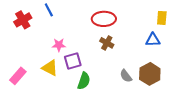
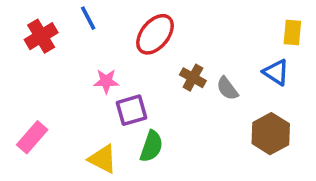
red ellipse: (104, 19) -> (155, 34), moved, turned -50
blue triangle: (153, 40) -> (276, 72), turned 35
yellow triangle: (50, 68) -> (103, 159), moved
gray semicircle: (126, 76) -> (227, 88), moved

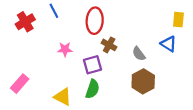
red ellipse: (155, 34) -> (95, 21), turned -35
brown cross: (193, 78) -> (109, 45), moved
purple square: (132, 110) -> (92, 65), moved
brown hexagon: (271, 134) -> (143, 81), moved

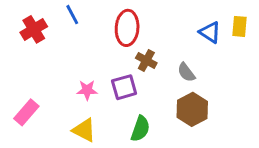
blue triangle: (169, 44) -> (210, 32), moved
pink star: (65, 49) -> (87, 90), moved
green semicircle: (92, 89) -> (140, 129), moved

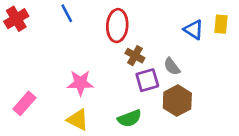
red cross: (34, 29) -> (16, 19), moved
purple square: (124, 87) -> (147, 80), moved
pink star: (87, 90) -> (80, 83), size x1.4
green semicircle: (140, 129) -> (130, 118), turned 50

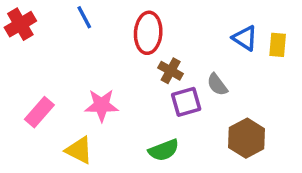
yellow rectangle: (221, 24) -> (278, 45), moved
brown hexagon: (177, 101) -> (247, 138), moved
pink rectangle: (24, 103) -> (39, 112), moved
yellow triangle: (78, 120) -> (79, 150), moved

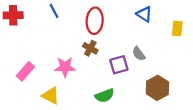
red cross: (20, 24) -> (13, 15), turned 30
blue triangle: (245, 38) -> (144, 14), moved
brown cross: (171, 71) -> (90, 48), moved

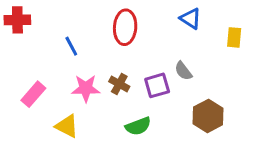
blue line: (54, 11) -> (71, 46), moved
brown cross: (90, 48) -> (119, 84), moved

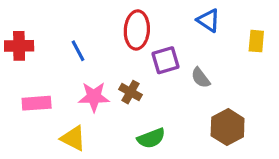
red cross: (17, 20) -> (19, 46), moved
purple square: (157, 85) -> (166, 60), moved
pink rectangle: (33, 94) -> (37, 103), turned 45

